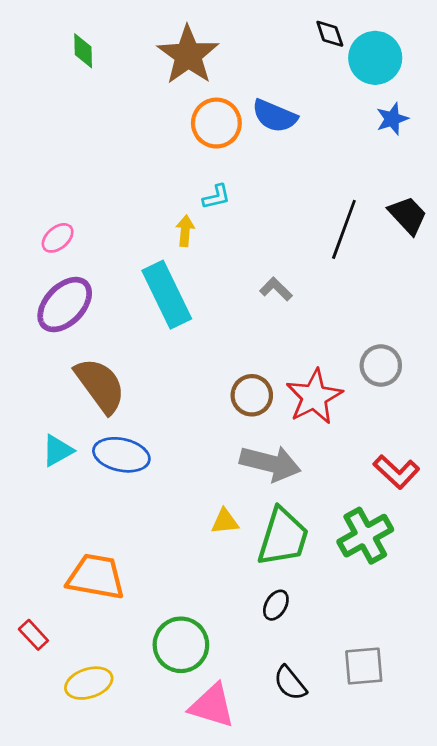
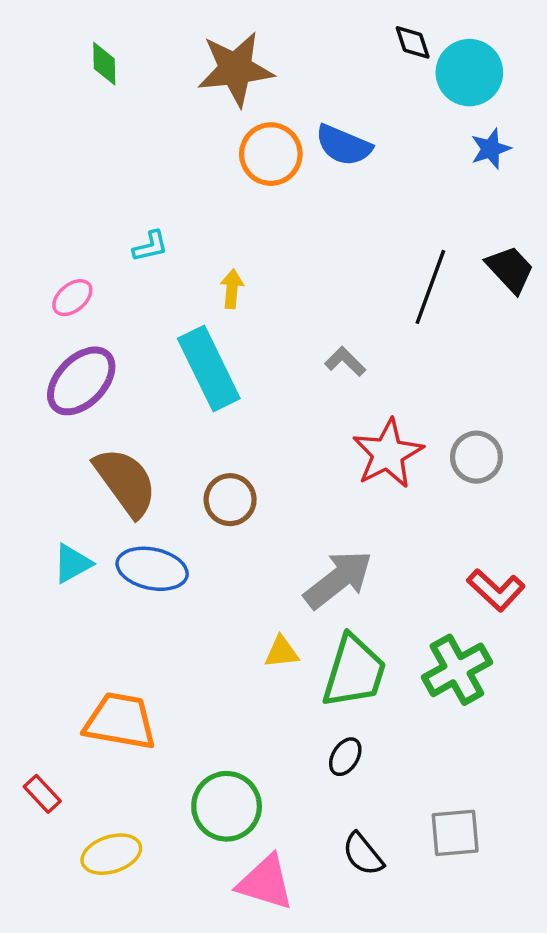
brown star: (188, 55) -> (235, 69), turned 30
cyan L-shape: (216, 197) -> (150, 246), moved
brown circle: (252, 395) -> (230, 500), moved
red star: (314, 397) -> (388, 454), moved
gray arrow: (270, 463) -> (338, 579), turned -52

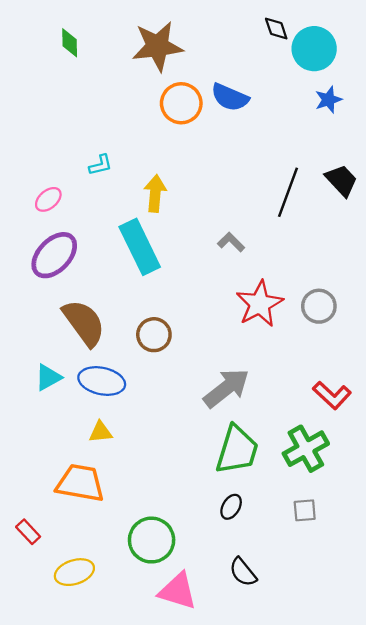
yellow arrow: (232, 289) -> (155, 193), size x1.4
yellow triangle: (281, 652) -> (101, 432), moved
gray square: (455, 833) -> (305, 510), moved, size x0.7

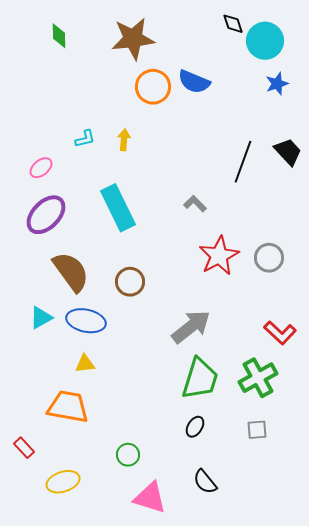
yellow arrow: (155, 193) -> (124, 140), moved, size x0.7
green circle: (152, 540) -> (128, 455), size x0.6

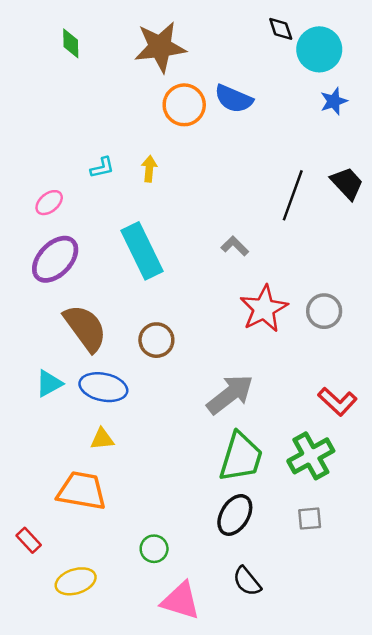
black ellipse: (195, 427) -> (235, 515), size x1.6

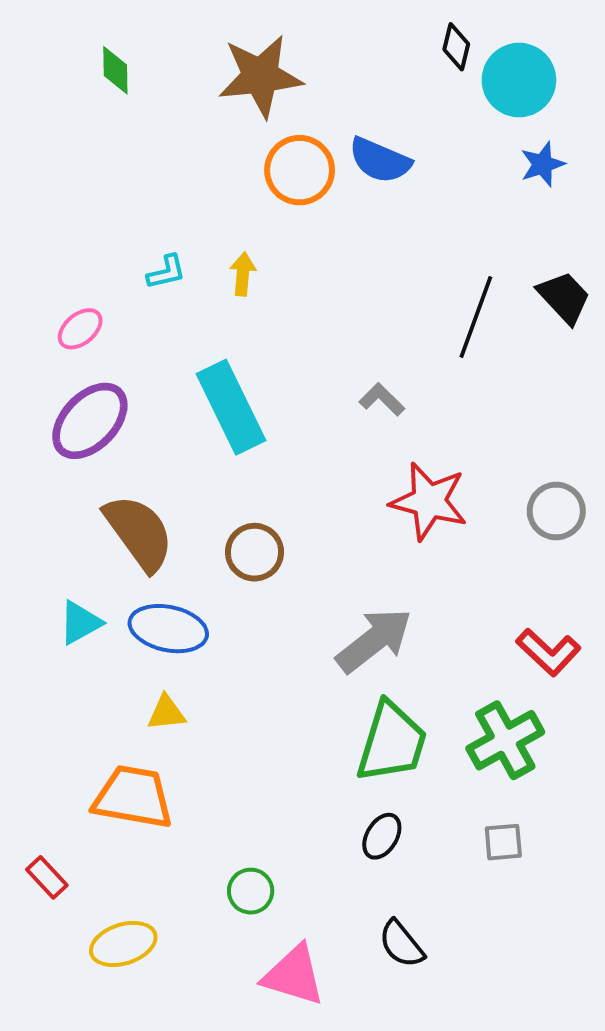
black diamond: (281, 29) -> (456, 47), turned 32
red star: (264, 309) -> (429, 501), turned -30
gray circle: (324, 311) -> (556, 511), moved
black ellipse: (235, 515) -> (382, 836), size x0.7

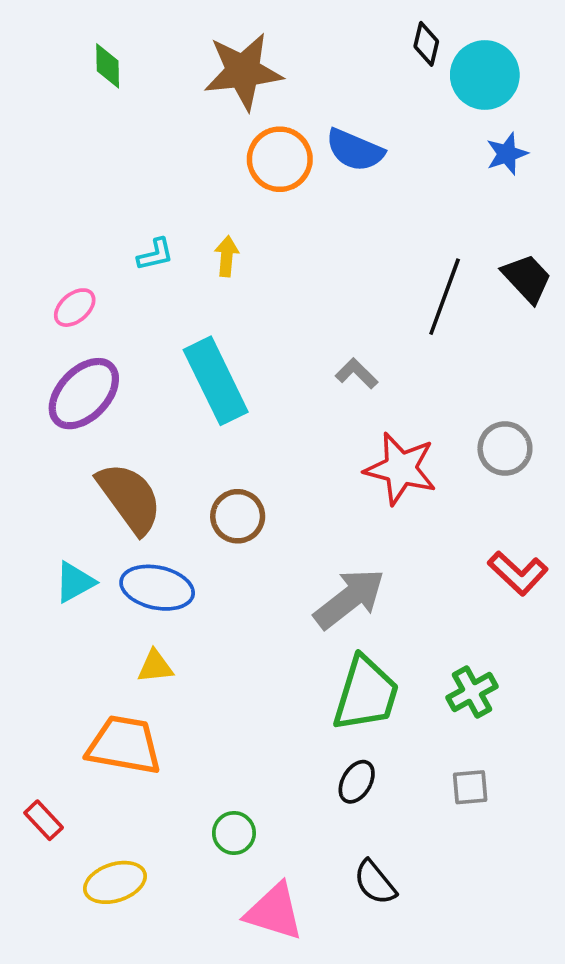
gray circle: (556, 511) -> (505, 449), moved
red L-shape: (548, 652) -> (518, 573), moved
green cross: (505, 740) -> (472, 692), size x0.7

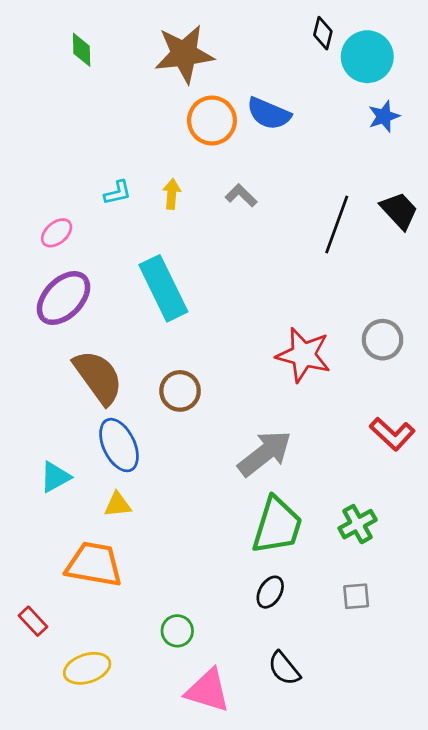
gray L-shape: (357, 373) -> (241, 195), moved
cyan triangle: (75, 582) -> (55, 477), moved
blue ellipse: (157, 588) -> (119, 445), turned 52

